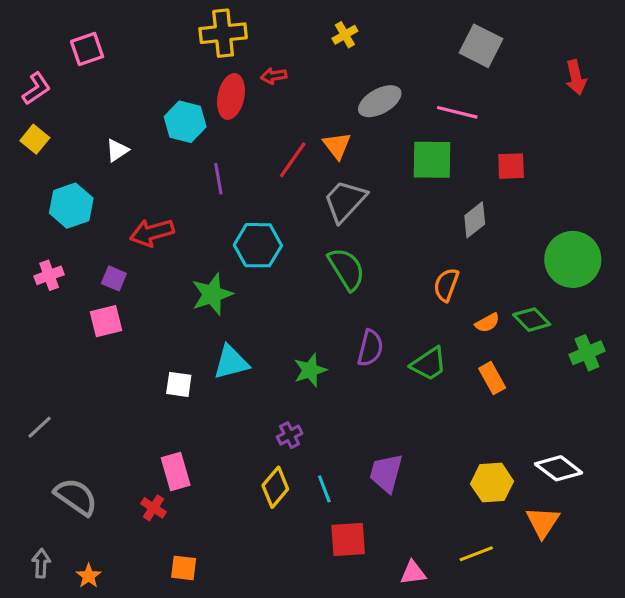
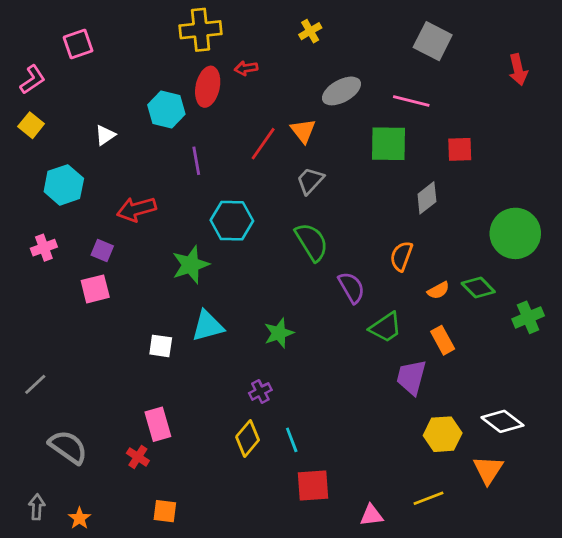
gray trapezoid: (345, 201) -> (310, 181), size x0.7
purple semicircle: (370, 348) -> (351, 288), moved, turned -44
purple trapezoid: (386, 473) -> (411, 377), moved

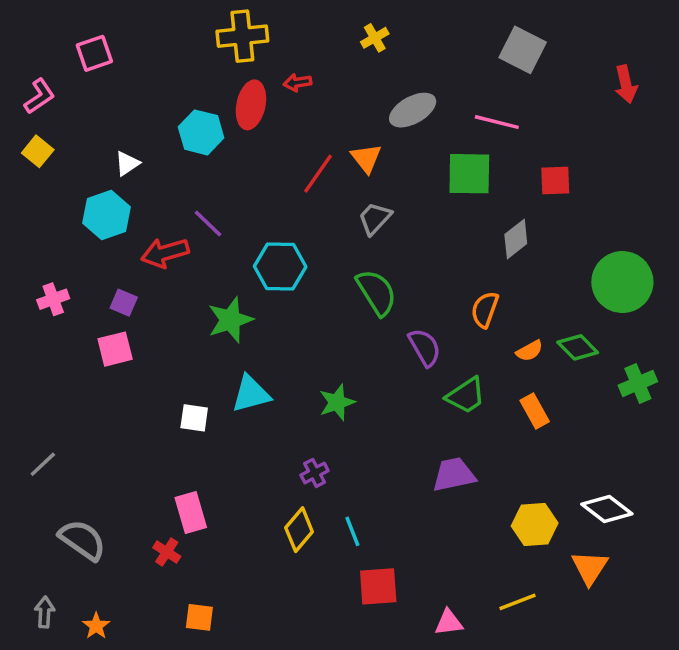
purple line: (196, 161) -> (208, 224), moved, turned -36
cyan hexagon: (64, 185) -> (106, 215), moved
purple trapezoid: (411, 377) -> (454, 475), moved, turned 63

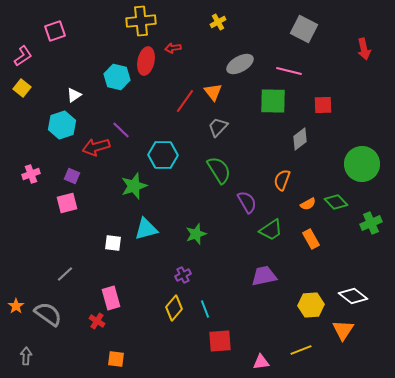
gray line: (43, 464) -> (65, 274), moved
orange star: (96, 626) -> (16, 306), moved

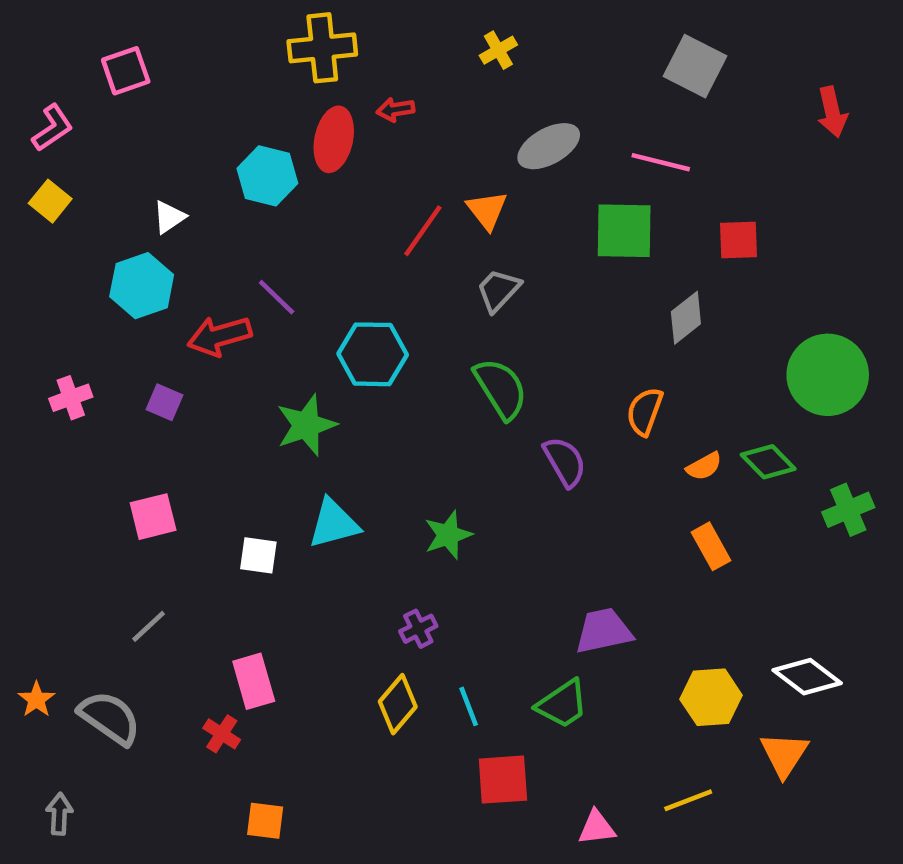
pink square: (67, 203) -> (153, 517), moved
green trapezoid: (271, 230) -> (562, 704), moved

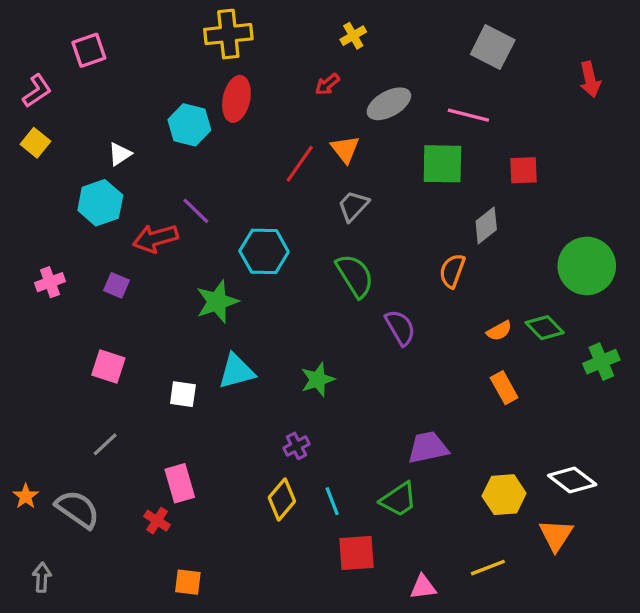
red arrow: (395, 110) -> (327, 84), moved, turned -30
orange semicircle: (645, 411) -> (452, 271), moved
pink square: (153, 517) -> (108, 367), turned 32

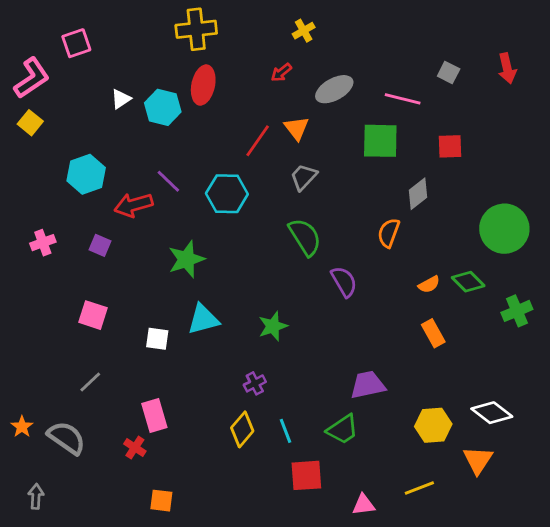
gray square: (493, 47) -> (449, 72), moved, size x0.6
pink L-shape: (37, 91) -> (32, 78), size x1.4
white triangle: (120, 154) -> (121, 99), moved
cyan hexagon: (264, 251) -> (227, 194), moved

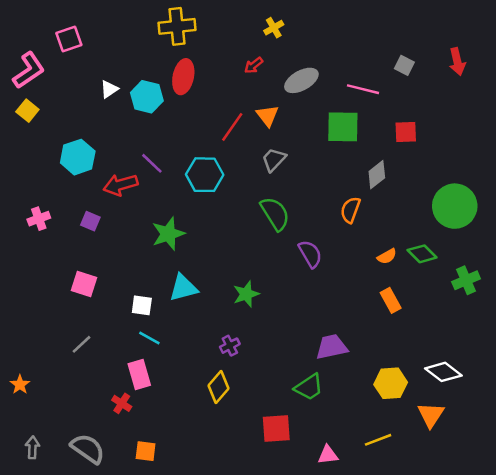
cyan line: (285, 431) -> (149, 338), moved, turned -40
gray semicircle: (67, 438) -> (88, 449), moved

